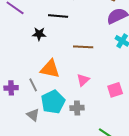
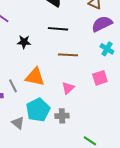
black line: (58, 16) -> (58, 29), moved
gray line: (33, 85) -> (13, 86), moved
pink square: (115, 90) -> (100, 78), moved

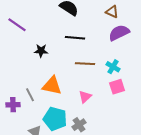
cyan cross: (107, 49) -> (113, 67), moved
cyan pentagon: (38, 110) -> (55, 119), turned -30
gray cross: (62, 116) -> (79, 125), turned -32

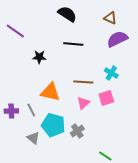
brown line: (85, 64) -> (83, 82), moved
pink square: (117, 87) -> (106, 98), moved
gray line: (30, 95) -> (31, 110), moved

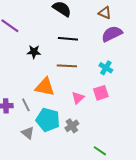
brown line: (83, 82) -> (67, 66), moved

